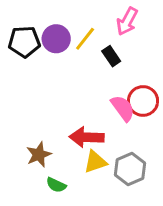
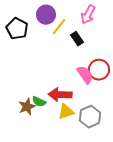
purple circle: (56, 39) -> (46, 15), moved
black pentagon: (24, 42) -> (17, 29), turned 30
green semicircle: (56, 185) -> (39, 102), moved

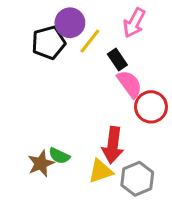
black pentagon: (17, 29) -> (49, 43), moved, turned 30
pink semicircle: (85, 75) -> (130, 84), moved
red arrow: (60, 95) -> (113, 145), moved, turned -85

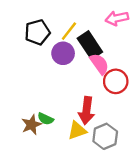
purple circle: (70, 23) -> (63, 53), moved
pink arrow: (134, 23) -> (117, 18), moved, turned 50
black rectangle: (117, 59) -> (90, 45), size x1.6

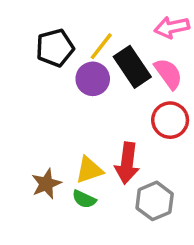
pink semicircle: (99, 64) -> (168, 74), moved
green semicircle: (46, 119) -> (84, 199), moved
yellow triangle: (77, 130) -> (89, 170), moved

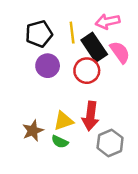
pink arrow: (172, 27) -> (108, 22), moved
yellow line: (101, 46) -> (72, 33), turned -45
purple circle: (93, 79) -> (48, 66), moved
red circle: (170, 120) -> (87, 71), moved

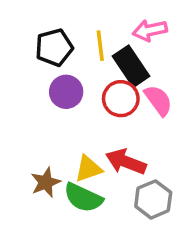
pink semicircle: (120, 52) -> (158, 100), moved
red arrow: (90, 116) -> (126, 162), turned 104
green semicircle: (60, 142) -> (83, 198), size x1.6

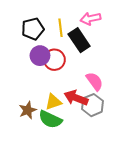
red circle: (121, 99) -> (54, 60), moved
pink semicircle: (158, 100) -> (95, 81), moved
gray hexagon: (153, 199) -> (92, 105), moved

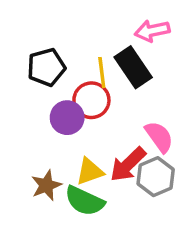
yellow line: (61, 28) -> (102, 72), moved
black pentagon: (33, 29) -> (46, 67), moved
purple circle: (40, 56) -> (67, 118), moved
red arrow: (76, 98) -> (128, 164), turned -65

